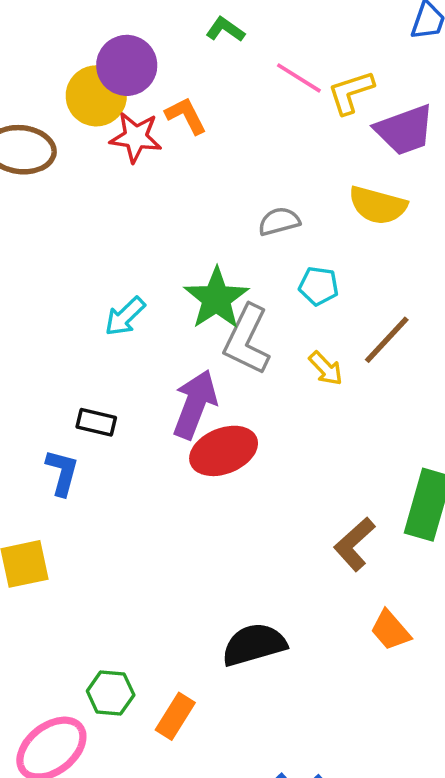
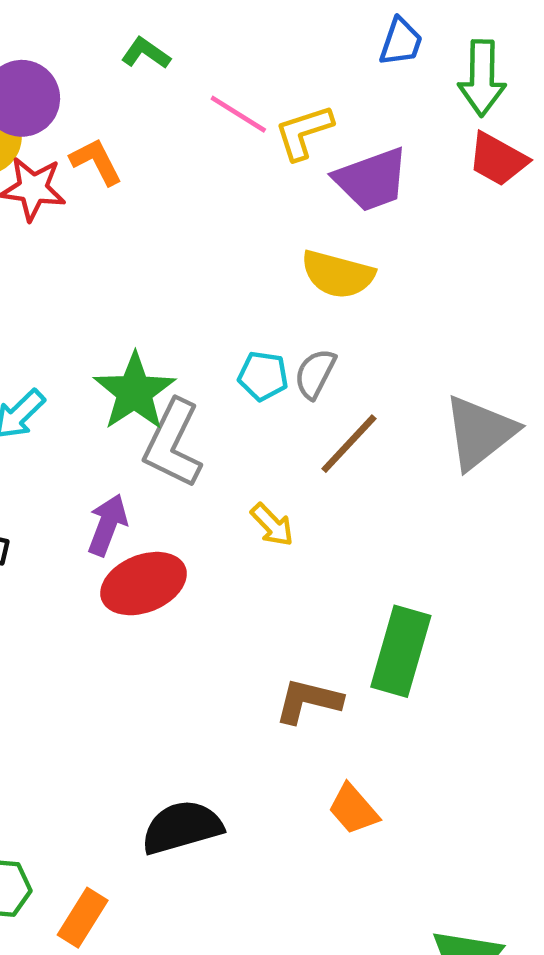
gray semicircle: (279, 221) -> (315, 374), moved, turned -48
yellow arrow: (326, 368) -> (272, 525), moved
purple arrow: (195, 404) -> (107, 525), size x0.7
brown L-shape: (354, 544) -> (308, 701), turned 56

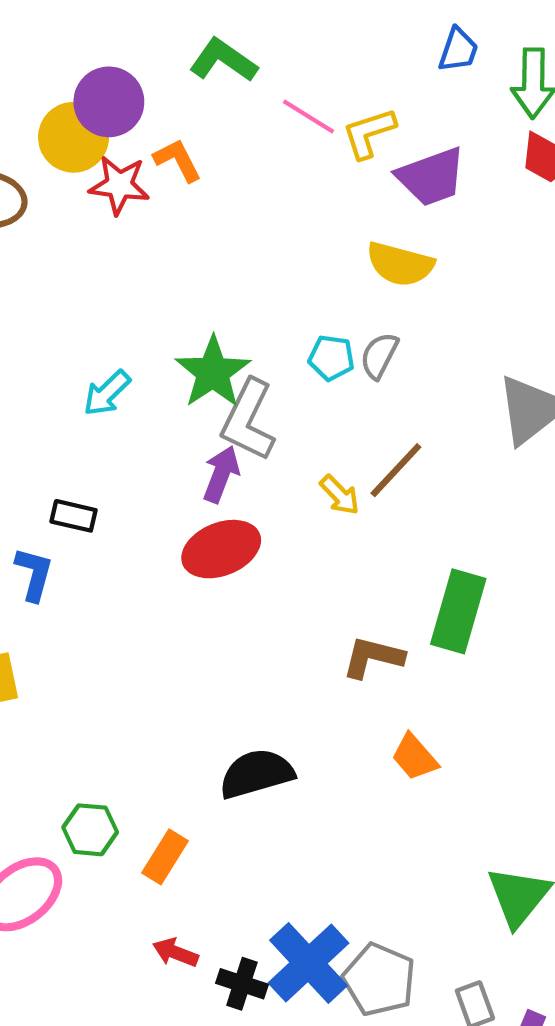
green L-shape: (146, 53) -> (223, 60), size x1.5
brown line: (349, 444) -> (396, 470), moved
purple arrow: (107, 525) -> (221, 474), moved

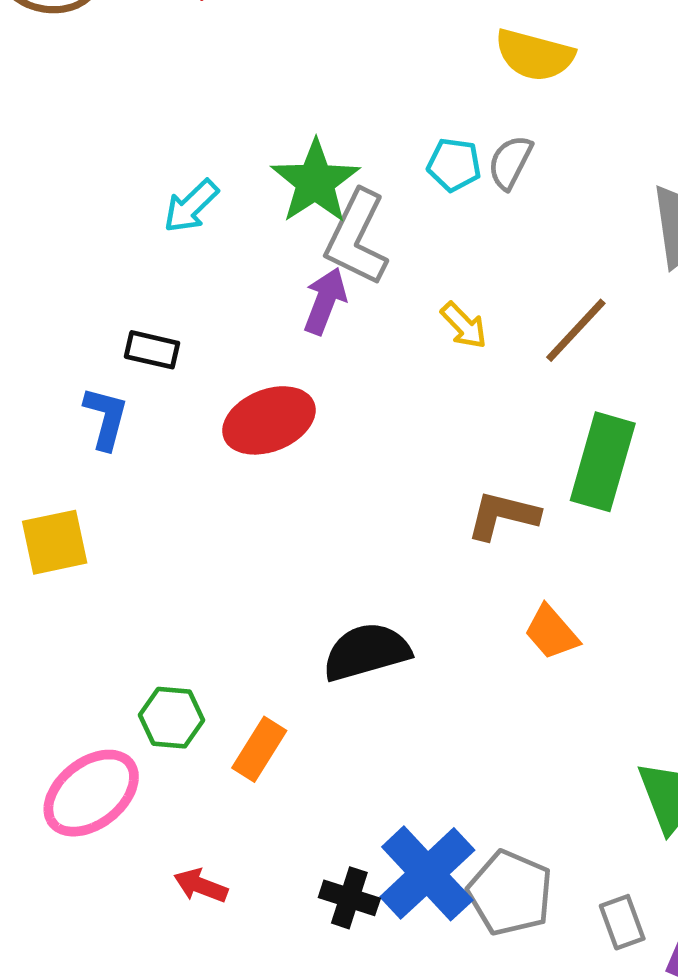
brown line: (396, 470) -> (576, 330), moved
red ellipse: (221, 549) -> (269, 420), moved
red arrow: (175, 953) -> (201, 886), moved

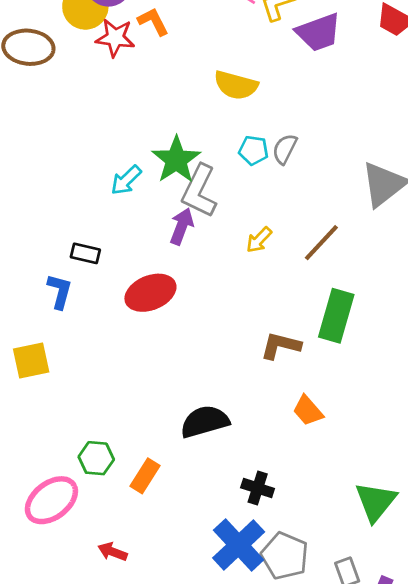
yellow semicircle: (534, 55) -> (236, 85), moved
cyan arrow: (191, 206) -> (126, 180), moved
yellow arrow: (464, 325) -> (259, 240), turned 88
black cross: (349, 898) -> (258, 488), moved

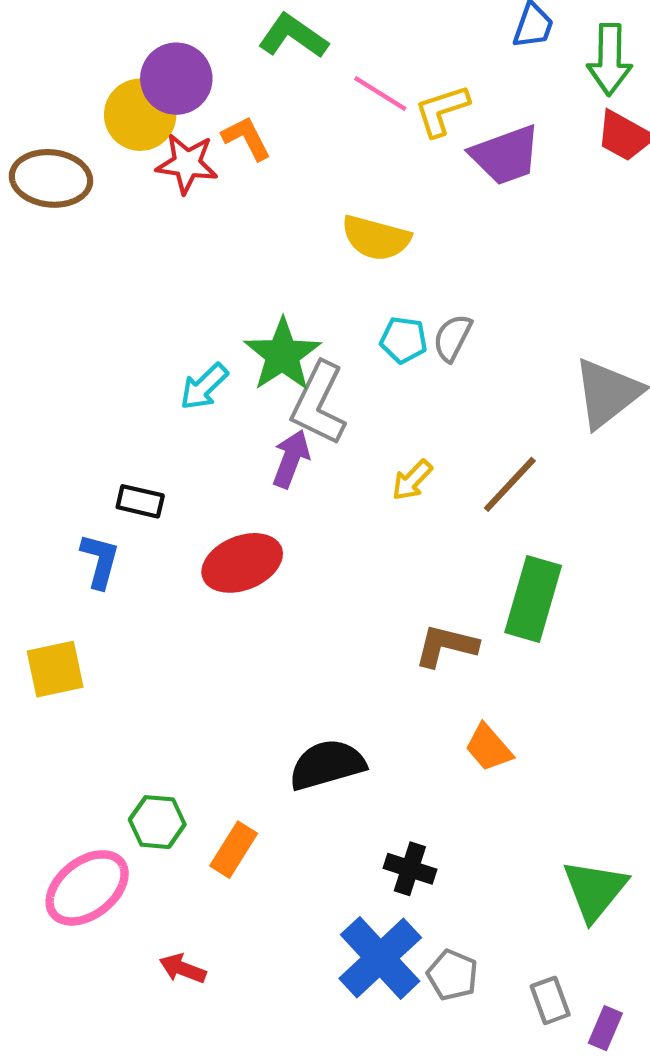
gray pentagon: (285, 556) -> (452, 975), size x0.7

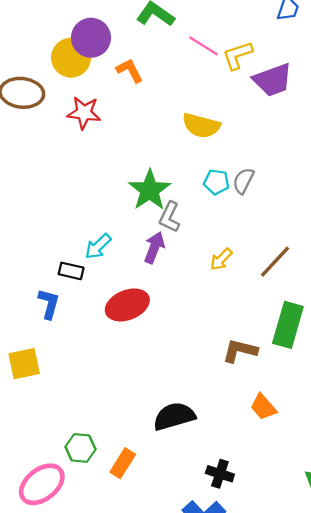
red star: (187, 164) -> (84, 113), moved
cyan arrow: (204, 387) -> (98, 246), moved
gray L-shape: (319, 404) -> (170, 217), size x0.7

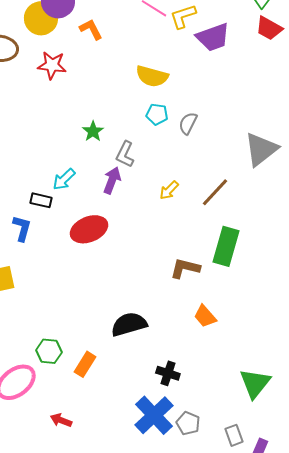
cyan pentagon: (216, 182) -> (157, 114), moved
green star: (150, 190) -> (93, 131), moved, size x0.6

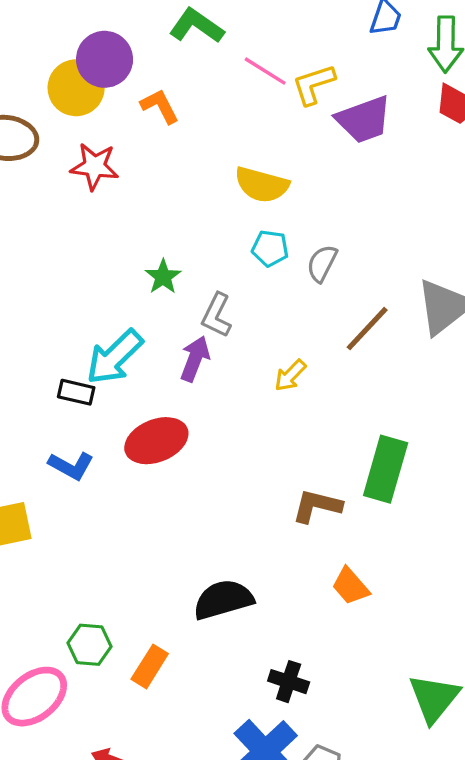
cyan arrow: (64, 179) -> (115, 357), size x1.5
brown line: (215, 192) -> (367, 329), moved
blue L-shape: (22, 228) -> (71, 466), moved, turned 104

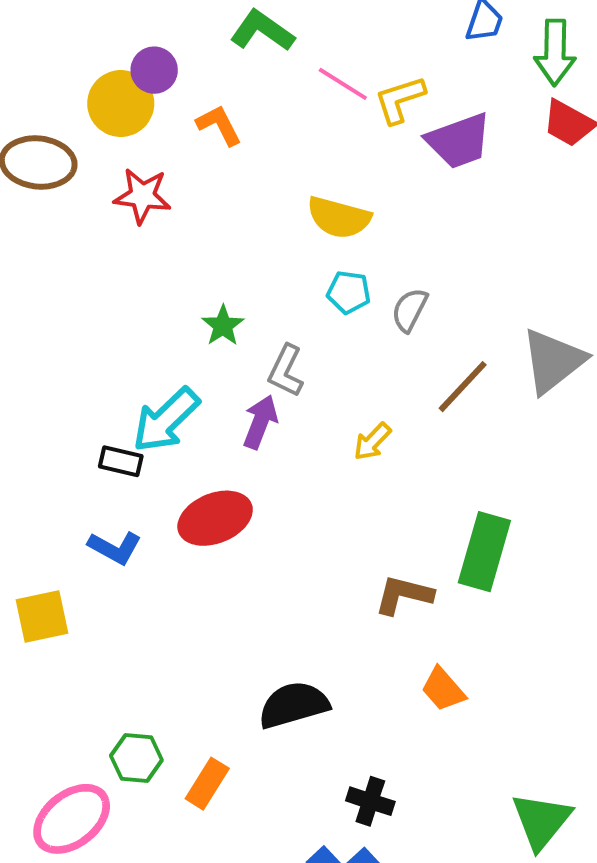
purple circle: (105, 59) -> (154, 70), size x0.7

